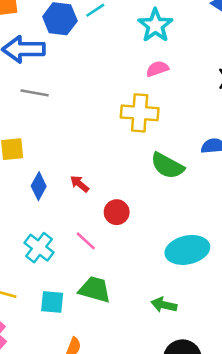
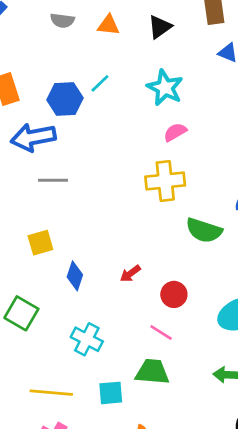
red arrow: (80, 184) -> (130, 274), moved, turned -66
red circle: (117, 212) -> (174, 294), moved
pink line: (86, 241) -> (161, 333), moved

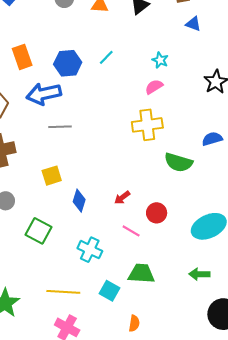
cyan line: (100, 83) -> (106, 57), moved
cyan star: (165, 88) -> (160, 60), moved, size x0.6
pink line: (161, 333) -> (131, 231), moved
cyan square: (111, 393) -> (110, 291), turned 36

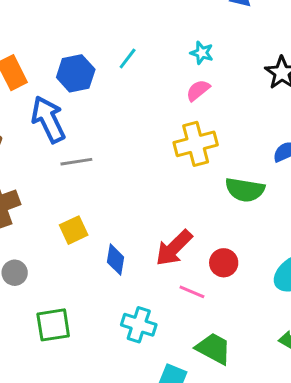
blue arrow: (44, 94) -> (48, 119), turned 84
red arrow: (122, 198) -> (174, 248), size x1.8
green square: (38, 231) -> (53, 325), moved, turned -30
green trapezoid: (141, 274) -> (214, 349), turned 32

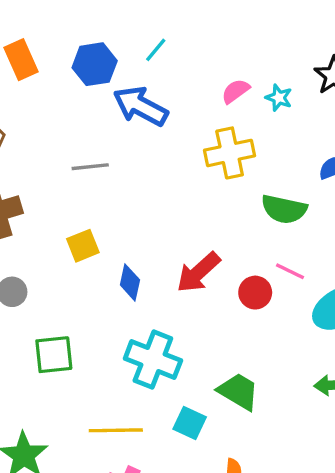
cyan star: (202, 53) -> (279, 98), moved
blue arrow: (48, 119) -> (141, 106), moved, turned -39
pink line: (192, 292) -> (290, 271), moved
cyan cross: (139, 325) -> (153, 359), size x1.4

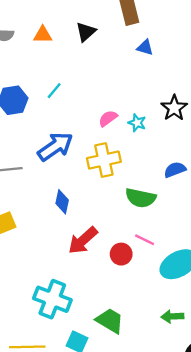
blue arrow: (141, 106) -> (55, 147), moved, turned 117
blue diamond: (130, 282) -> (62, 202), moved

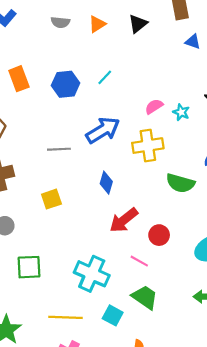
orange triangle: (43, 35) -> (97, 24), turned -36
pink line: (145, 240) -> (139, 261), moved

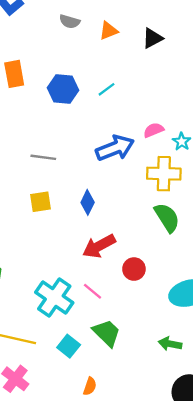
blue arrow: (103, 130) -> (115, 148), moved
yellow cross: (148, 146) -> (164, 174), moved
green semicircle: (180, 183) -> (167, 218), turned -148
yellow square: (51, 199) -> (41, 202), moved
pink line: (139, 261) -> (93, 291), moved

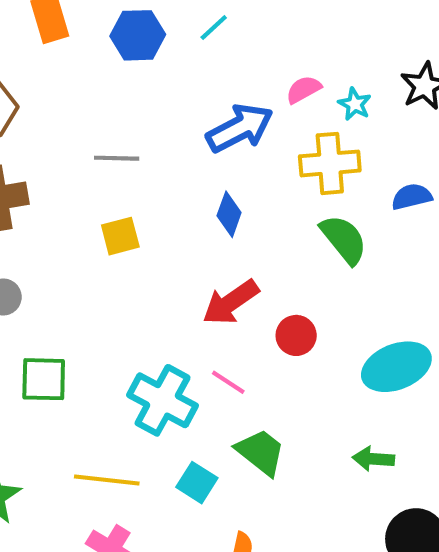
blue diamond: (88, 202) -> (229, 214), moved

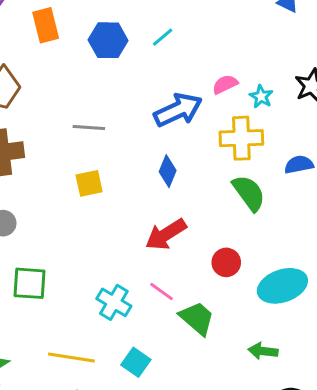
red circle: (296, 335) -> (226, 262), moved
cyan cross: (163, 400) -> (114, 302), size x0.7
green trapezoid: (261, 452) -> (197, 318), moved

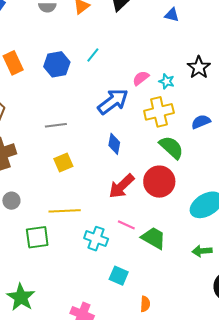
red circle: (226, 262) -> (159, 182), moved, size x1.6
yellow line: (71, 358) -> (65, 211), moved

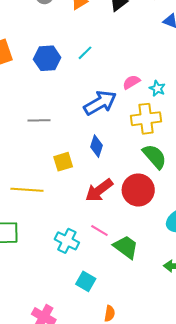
yellow square: (63, 162) -> (63, 162), moved
yellow line: (65, 211) -> (27, 190), moved

